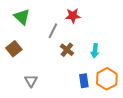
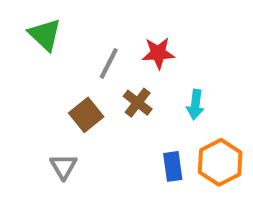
red star: (73, 16) -> (158, 53), moved
brown square: (14, 49) -> (86, 115), moved

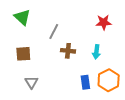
red star: (158, 53) -> (104, 22), moved
brown cross: (138, 103) -> (68, 51), turned -32
brown square: (86, 115) -> (23, 54), moved, turned 35

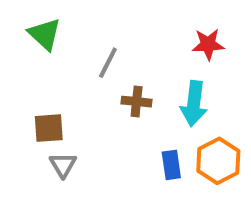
cyan arrow: (96, 52) -> (194, 104), size x1.5
brown square: (23, 54) -> (49, 128), moved

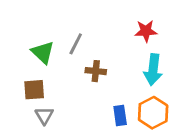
green triangle: (45, 34) -> (43, 52), moved
cyan arrow: (194, 104) -> (153, 70), moved

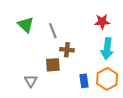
gray line: (76, 44) -> (53, 31), turned -49
green triangle: (43, 52) -> (26, 25), moved
brown square: (34, 90) -> (53, 65), moved

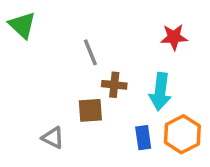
green triangle: (26, 25) -> (22, 25), moved
cyan arrow: (107, 49) -> (160, 92), moved
gray triangle: (31, 81) -> (53, 138), turned -32

